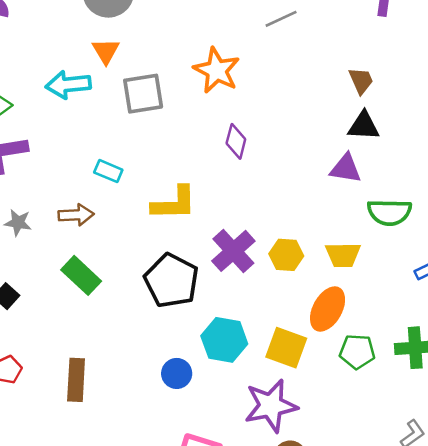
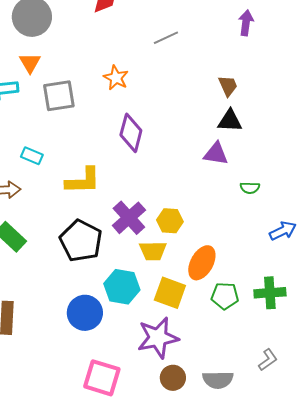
orange star: (217, 70) -> (116, 78), size x0.7
purple diamond: (236, 141) -> (131, 133), size x1.4
green semicircle: (389, 212) -> (250, 188), size x0.6
yellow trapezoid: (343, 255) -> (153, 251), moved
blue circle: (177, 373) -> (85, 313), size x1.5

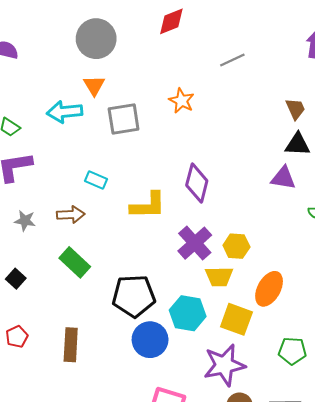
purple diamond: (131, 133) -> (197, 183), moved
black pentagon: (81, 241) -> (134, 296), moved, turned -30
green pentagon: (225, 296) -> (292, 351), moved

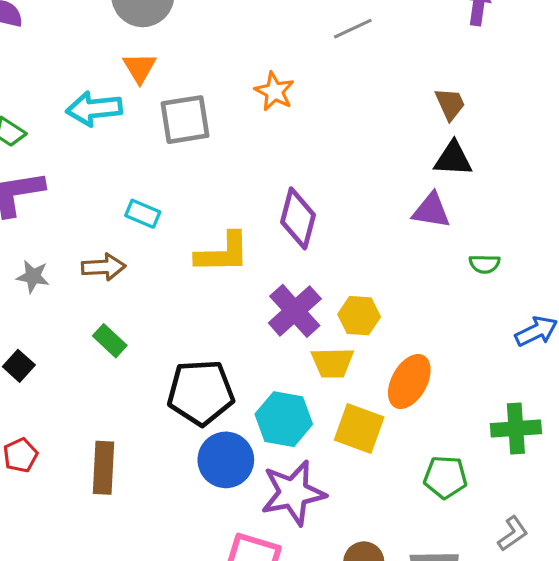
green rectangle: (75, 262) -> (110, 341), size x0.7
purple star: (224, 365) -> (293, 493), moved

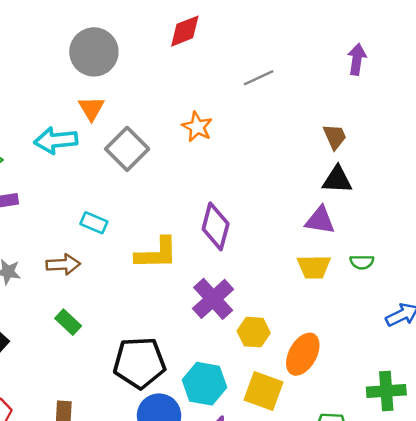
gray square: (185, 120) -> (127, 149), turned -36
yellow hexagon: (359, 316) -> (254, 332), moved
yellow trapezoid: (332, 363) -> (314, 267), moved

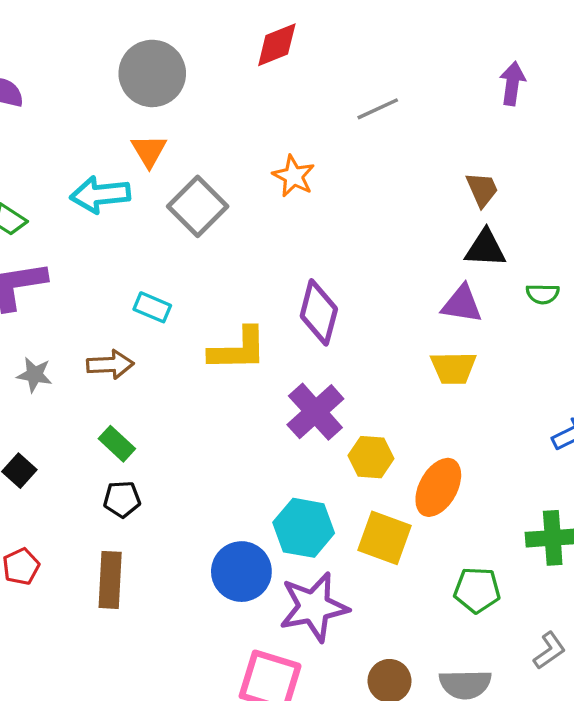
green semicircle: (362, 262) -> (543, 294), moved
black pentagon: (139, 363) -> (122, 499), moved, size x0.5

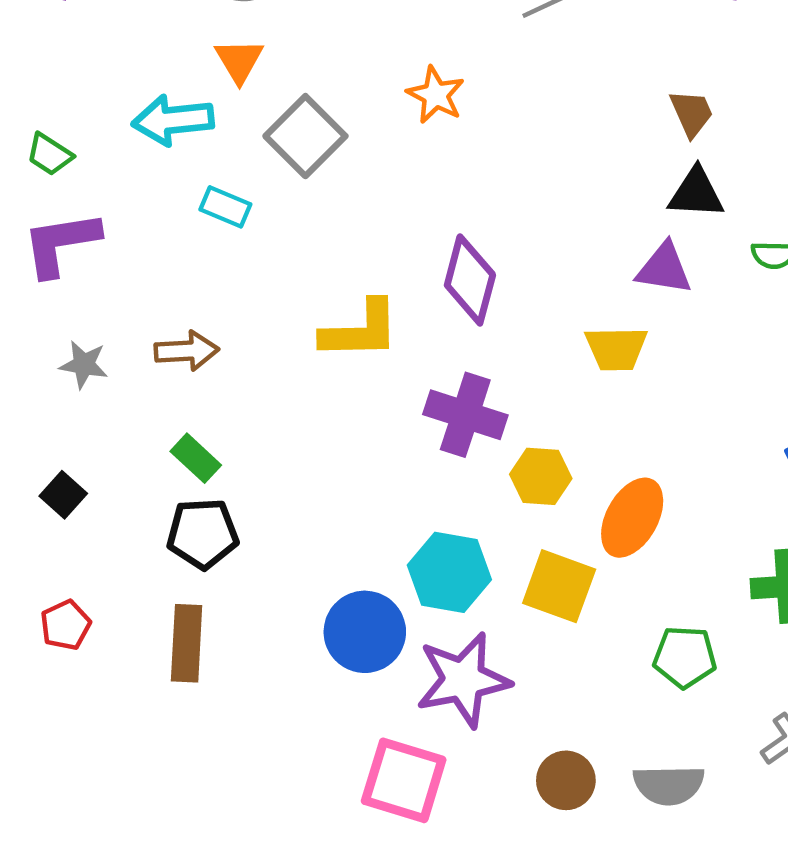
cyan rectangle: (152, 307) -> (225, 207), moved
yellow trapezoid: (453, 368) -> (616, 349), moved
purple cross: (315, 412) -> (465, 415), turned -30
black pentagon: (122, 499) -> (203, 534), size x1.4

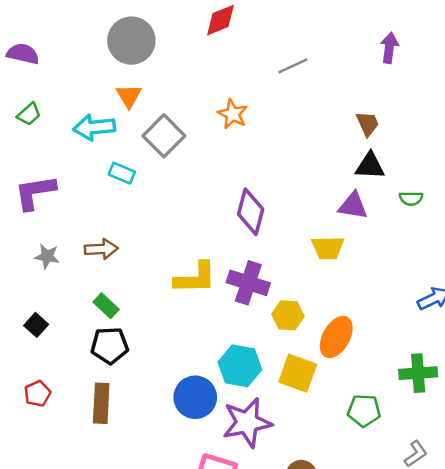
green trapezoid: (50, 154) -> (29, 114), moved, turned -75
yellow L-shape: (360, 330) -> (195, 278), moved

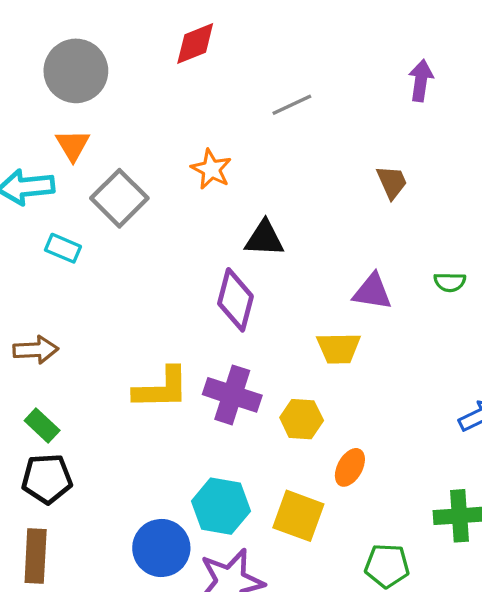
black triangle: (370, 166) -> (264, 239), moved
yellow hexagon: (288, 315) -> (302, 419), moved
orange ellipse: (336, 337) -> (350, 467), size x0.7

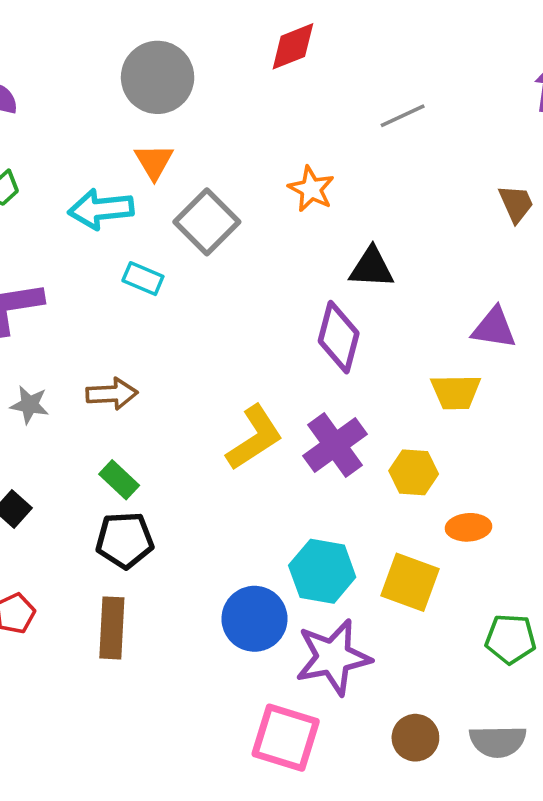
yellow L-shape: (161, 388) -> (254, 438), turned -32
purple cross: (232, 395) -> (335, 445), turned 36
orange ellipse: (350, 467) -> (468, 527), turned 57

